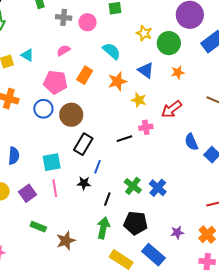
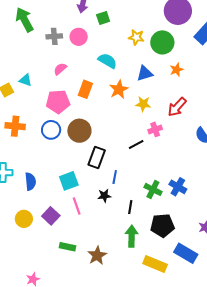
blue triangle: (146, 70) -> (145, 73), turned -42

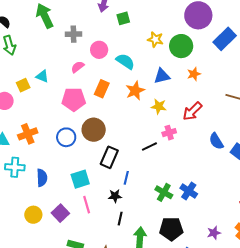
pink circle: (79, 37) -> (99, 50), moved
orange cross: (15, 126) -> (28, 134), moved, turned -30
blue circle: (51, 130) -> (66, 137), moved
black line: (130, 207) -> (120, 219), moved

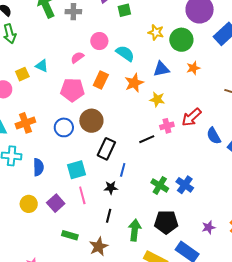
gray cross: (74, 34) -> (73, 12), moved
red arrow: (192, 111) -> (191, 117), moved
black line: (120, 219) -> (109, 216), moved

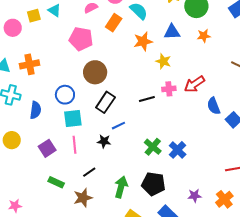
orange rectangle: (101, 80) -> (114, 23), moved
blue circle: (64, 127) -> (65, 95), moved
blue line: (123, 170) -> (118, 126), turned 40
yellow circle: (29, 204) -> (12, 140), moved
black line: (109, 216) -> (89, 172), moved, turned 32

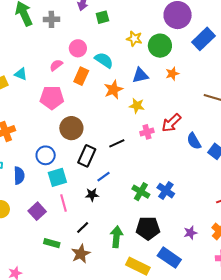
black line: (147, 99) -> (117, 143), moved

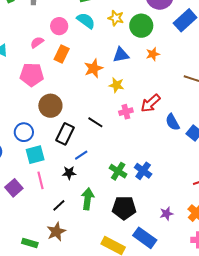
cyan semicircle: (104, 60) -> (86, 21), moved
black line: (117, 143) -> (95, 122), turned 56
green arrow: (116, 237) -> (88, 199), moved
green rectangle: (52, 243) -> (30, 243), moved

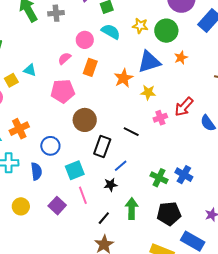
blue triangle: (121, 55) -> (149, 62), size x1.4
blue circle: (24, 132) -> (50, 146), moved

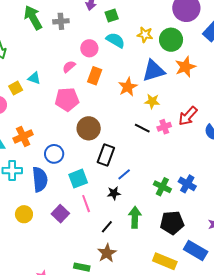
orange star: (181, 58) -> (185, 67), size x1.5
black line: (131, 132) -> (142, 128), moved
blue semicircle: (36, 171) -> (40, 179), size x1.4

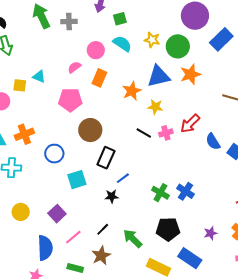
yellow square: (16, 88) -> (20, 85), turned 32
blue semicircle: (40, 179) -> (45, 248), moved
pink line: (86, 204) -> (73, 237), moved, turned 66
green arrow: (135, 217) -> (133, 239), moved, turned -50

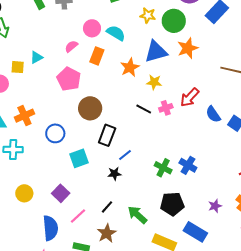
cyan semicircle: (122, 44) -> (116, 33), moved
cyan triangle: (39, 77) -> (36, 57), turned -48
pink pentagon: (70, 100) -> (69, 79), turned 30

